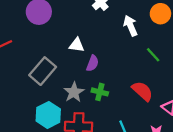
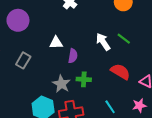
white arrow: (131, 26) -> (103, 42), moved
gray rectangle: (43, 71) -> (23, 60), moved, size x0.7

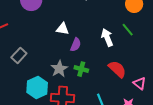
green line: (124, 39) -> (128, 30), moved
gray rectangle: (23, 60) -> (19, 55), moved

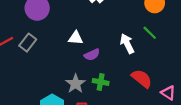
purple semicircle: (76, 45) -> (92, 55), turned 48
gray rectangle: (19, 55) -> (28, 43), moved

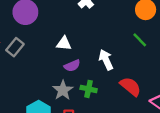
white arrow: (127, 44) -> (106, 60), moved
purple semicircle: (92, 55) -> (72, 66), moved

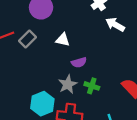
white triangle: (64, 44) -> (63, 40), moved
white arrow: (106, 60) -> (115, 25), moved, turned -42

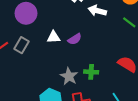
purple semicircle: (79, 62) -> (75, 39), moved

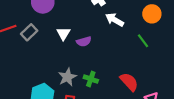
white triangle: (54, 37) -> (63, 34), turned 48

